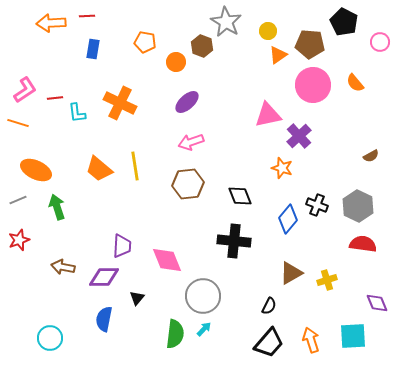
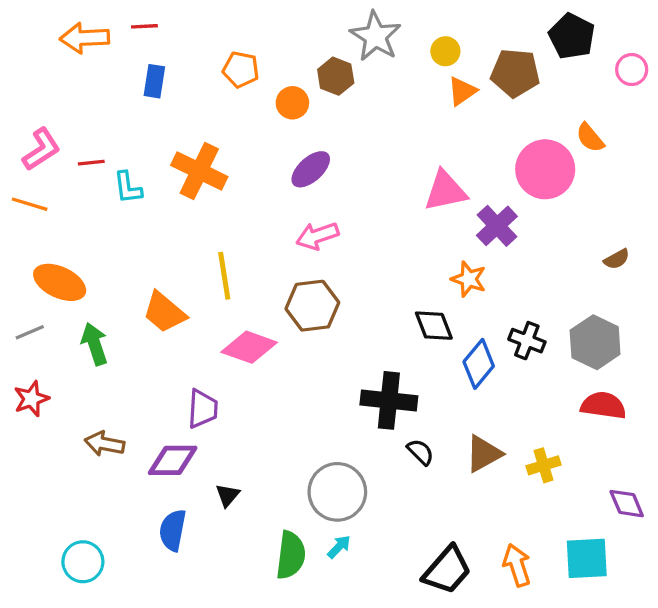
pink circle: (313, 85) -> (545, 169), moved
orange trapezoid: (99, 169) -> (164, 312), moved
black diamond: (240, 196) -> (434, 326), moved
pink diamond: (167, 260) -> (249, 347), moved, turned -48
black semicircle: (269, 306) -> (420, 452), moved, turned -72

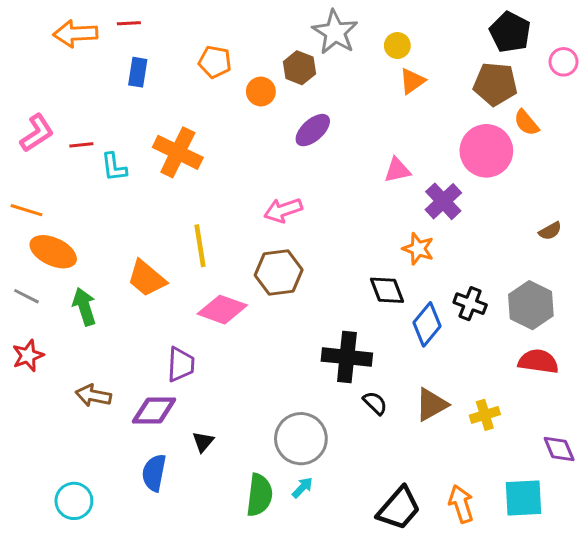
brown pentagon: (515, 73) -> (495, 84), moved
purple ellipse: (311, 169) -> (313, 130), moved
pink triangle: (445, 191) -> (397, 170), size x0.7
orange line: (30, 204) -> (26, 210), moved
gray line: (30, 332) -> (26, 296), turned 50

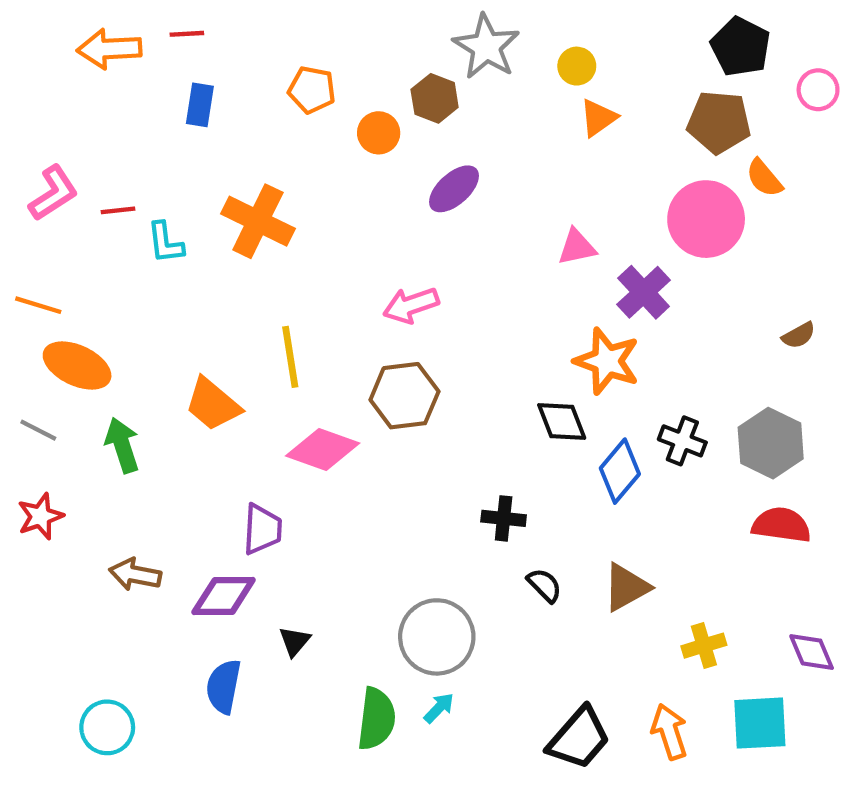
orange star: (418, 249) -> (607, 361), size x1.4
black cross: (347, 357) -> (504, 518), size x0.6
yellow cross: (485, 415) -> (704, 646), moved

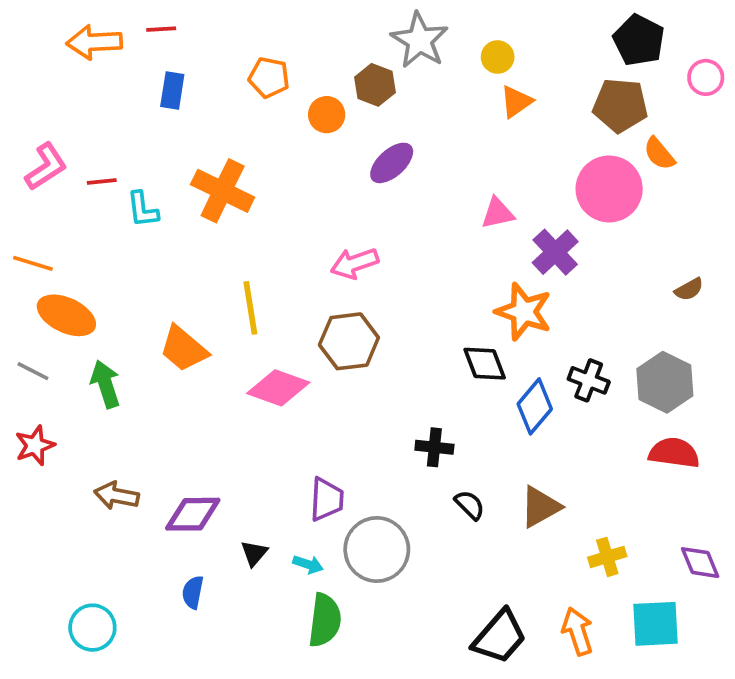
purple trapezoid: (262, 529) -> (327, 499), moved
blue semicircle: (224, 686) -> (193, 592), size x0.7
cyan arrow: (439, 708) -> (308, 564), moved, turned 64

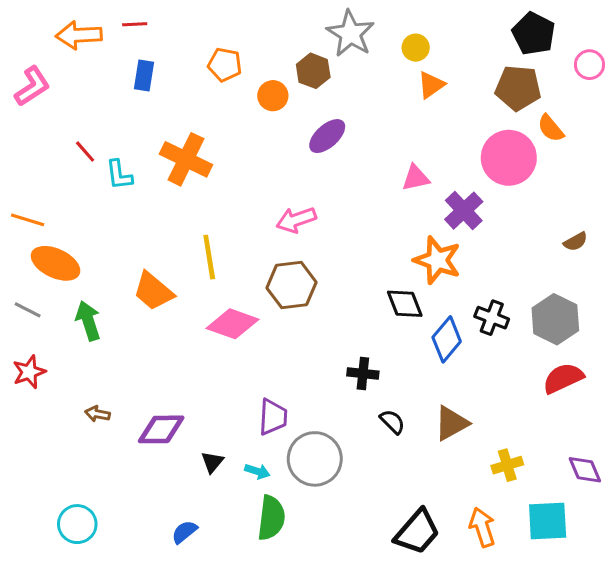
pink L-shape: (46, 167) -> (32, 86), moved
red line: (102, 182) -> (85, 152), turned 55
red semicircle: (674, 453) -> (563, 378), turned -33
brown arrow: (117, 496) -> (97, 414), size x0.7
blue semicircle: (193, 592) -> (184, 532), moved, turned 40

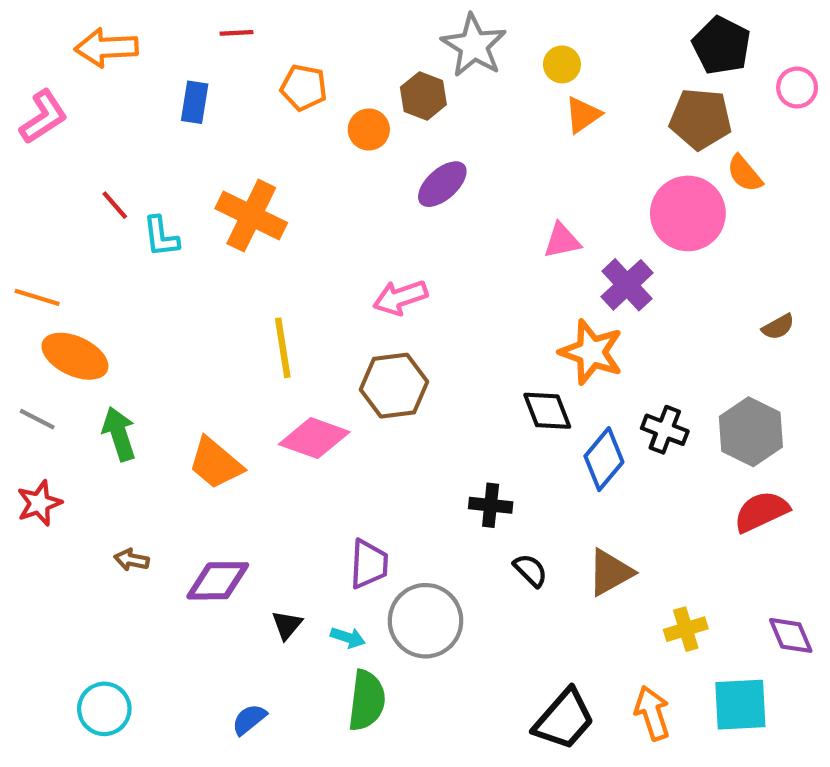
red line: (135, 24) -> (237, 33), moved
orange trapezoid: (153, 291) -> (216, 463), moved

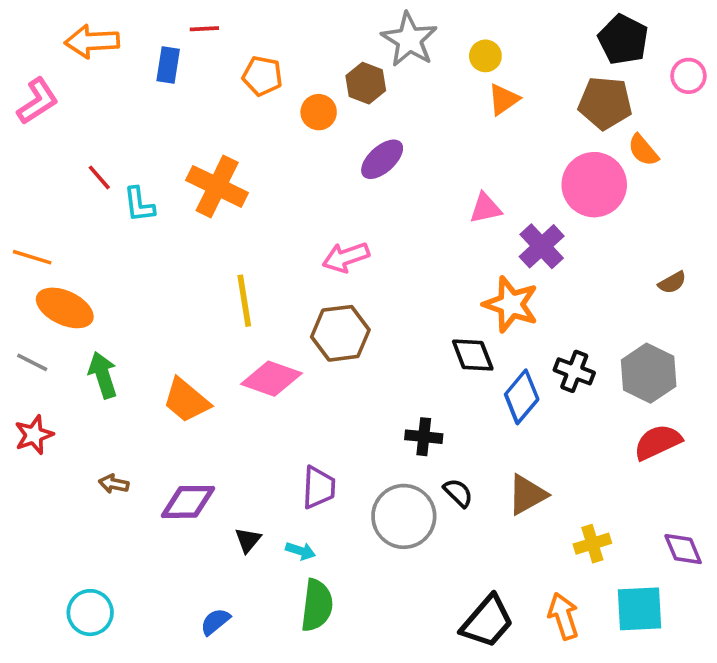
blue rectangle: (195, 102) -> (168, 65), moved
gray circle: (425, 621) -> (404, 516), moved

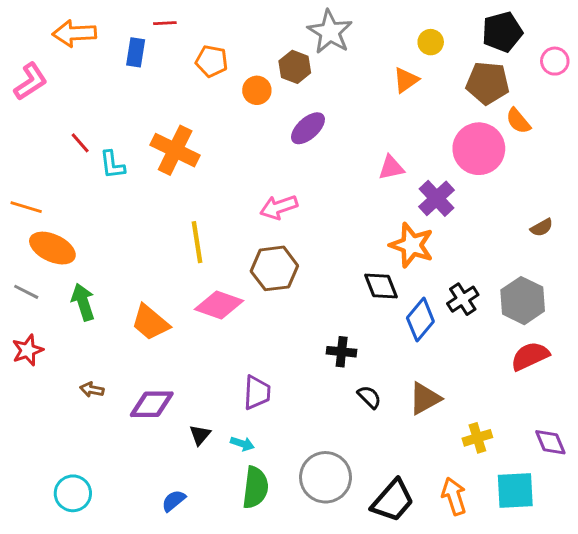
black pentagon: (623, 40) -> (502, 32), turned 30
yellow circle: (485, 56) -> (431, 42), moved
black cross: (574, 371) -> (463, 299), turned 36
gray circle: (404, 516) -> (326, 477), moved

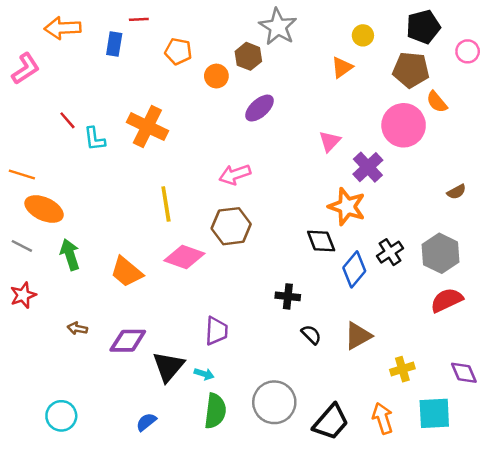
pink triangle: (391, 168) -> (330, 141), turned -35
black triangle: (200, 435) -> (168, 367), size x1.8

